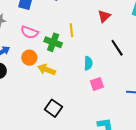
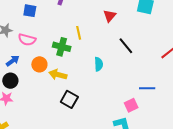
pink semicircle: (29, 32) -> (27, 40), moved
pink square: (97, 84) -> (131, 105), moved
black square: (53, 108) -> (69, 99), moved

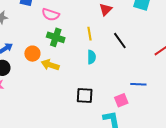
yellow line: (79, 33) -> (89, 34), moved
pink semicircle: (27, 40) -> (51, 15), moved
black square: (69, 99) -> (85, 95), moved, turned -30

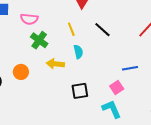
green cross: (56, 37) -> (39, 40), turned 30
orange circle: (32, 54) -> (21, 72), moved
yellow arrow: (50, 65) -> (55, 64), moved

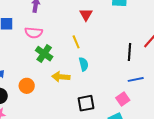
black line: (102, 30) -> (129, 52), moved, turned 54

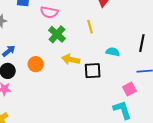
cyan semicircle: (84, 64) -> (113, 52), moved, turned -72
black square: (86, 103) -> (93, 71), moved

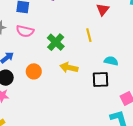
pink semicircle: (49, 12) -> (25, 31), moved
black square: (93, 71) -> (101, 80), moved

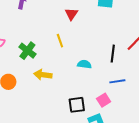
black square: (101, 80) -> (77, 105), moved

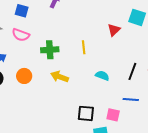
red triangle: (71, 14) -> (114, 30), moved
green cross: (27, 51) -> (50, 50), turned 36
pink square: (104, 100) -> (113, 115), turned 32

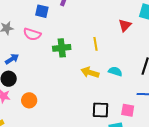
blue square: (22, 11) -> (42, 11), moved
orange circle: (24, 76) -> (29, 100), moved
yellow arrow: (60, 77) -> (90, 72), moved

